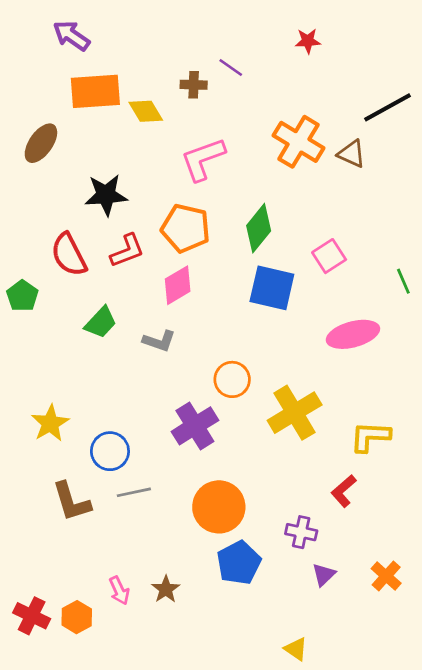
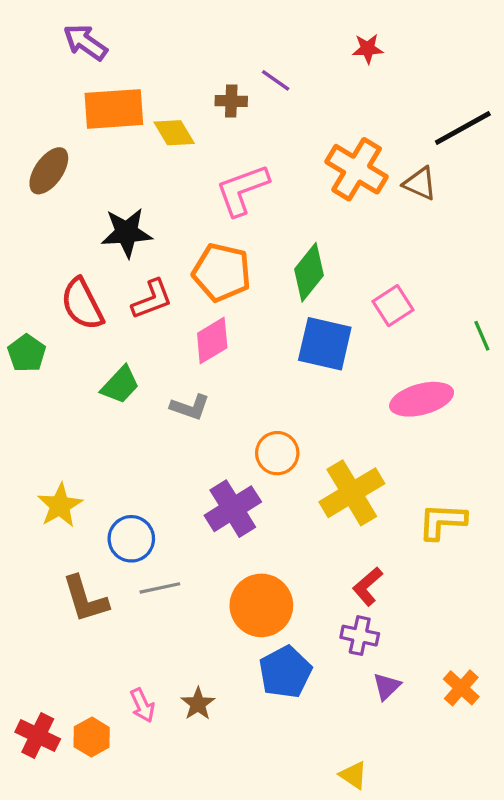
red L-shape: (344, 491) -> (368, 586), moved

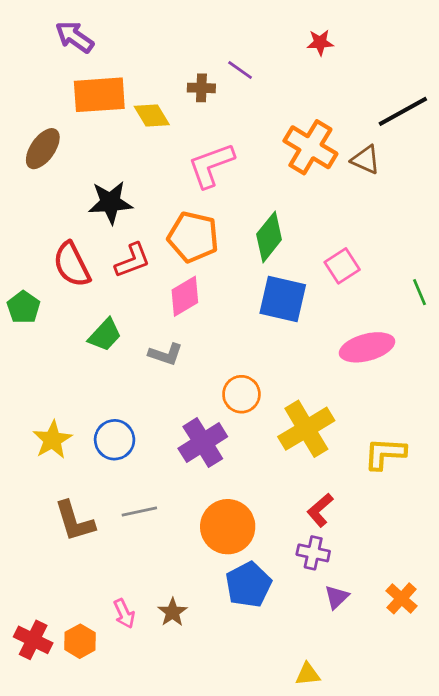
blue circle: (131, 539) -> (115, 440), moved
yellow triangle: (353, 775) -> (308, 674), turned -40

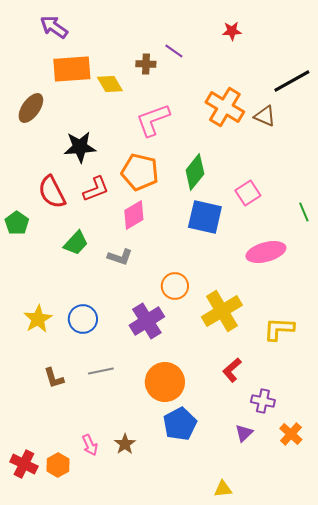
brown L-shape: (75, 521) -> (54, 378), size x0.7
purple cross: (313, 553) -> (263, 401), moved

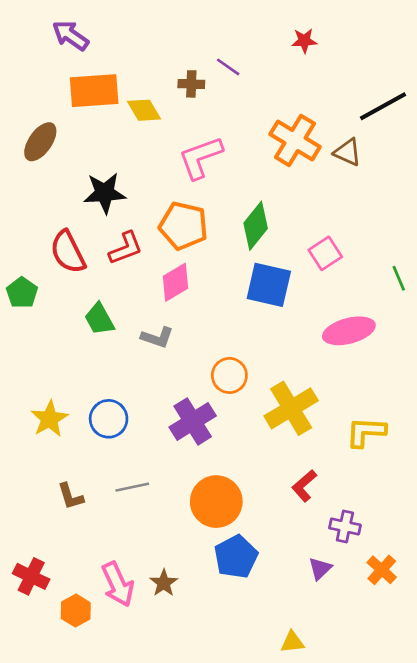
green trapezoid: (76, 243) -> (99, 319), turned 108
pink arrow: (90, 445) -> (118, 584), size x1.6
red cross: (24, 464) -> (31, 576), moved

